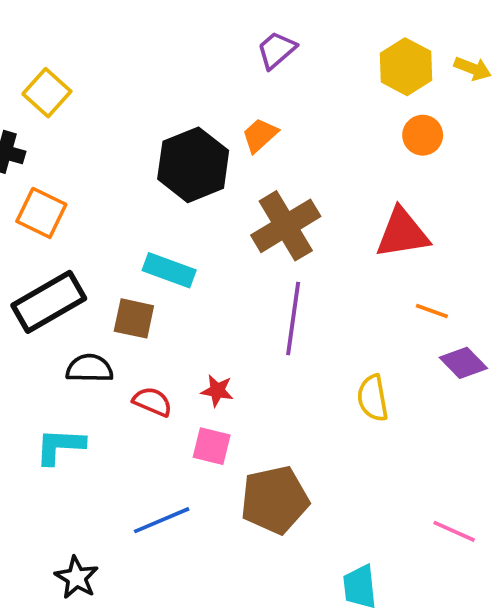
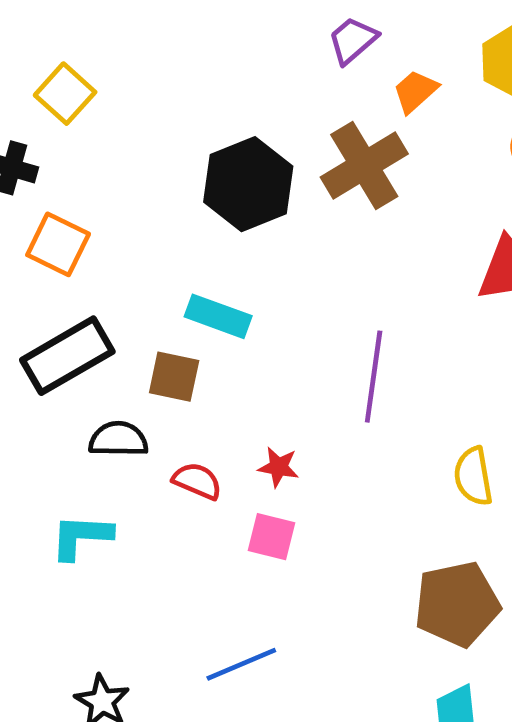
orange trapezoid: (260, 135) -> (415, 91), moved
brown cross: (286, 226) -> (364, 166), moved
brown pentagon: (275, 500) -> (457, 604), moved
blue line: (162, 520) -> (241, 664), moved

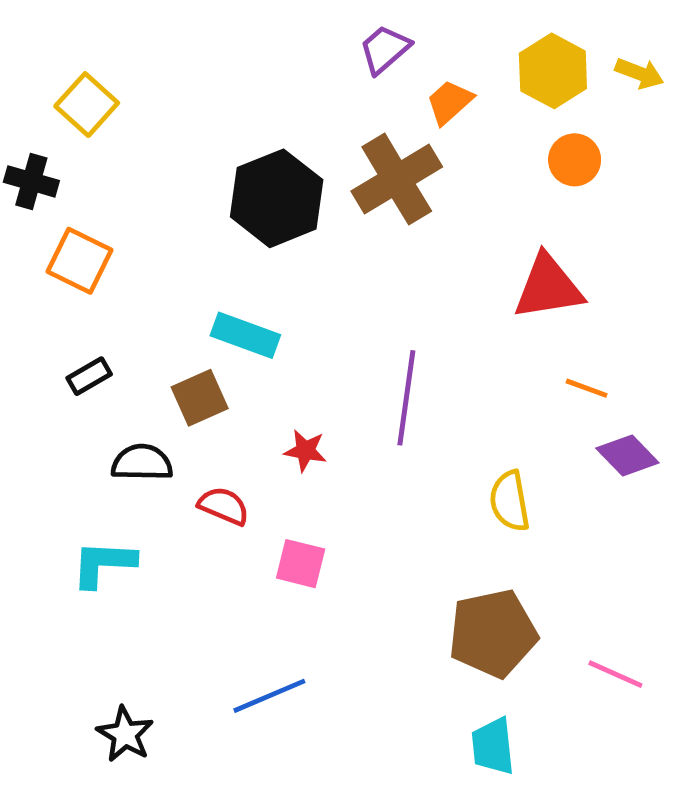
black rectangle: (67, 356) -> (89, 376), size x0.5
brown square: (174, 377) -> (200, 398), turned -36
red star: (278, 467) -> (305, 451), moved

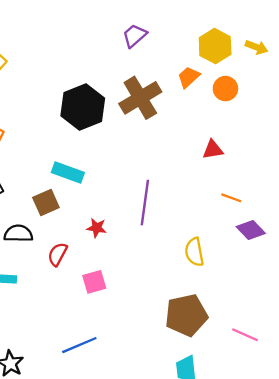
orange trapezoid: (450, 102) -> (189, 77), moved
red triangle: (548, 287) -> (213, 150), size x0.6
red semicircle: (224, 506) -> (57, 254), turned -85
pink square: (301, 564) -> (94, 282), turned -30

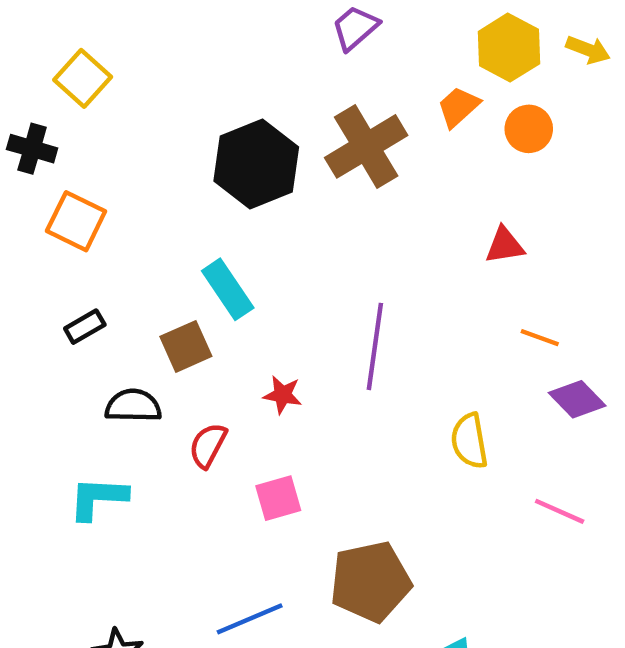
cyan rectangle: (68, 173) -> (228, 289), turned 36
brown pentagon: (186, 315) -> (371, 582), moved
pink line: (245, 335) -> (560, 511), moved

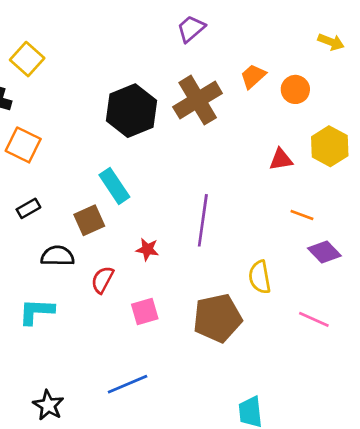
yellow hexagon: (509, 48) -> (330, 146), moved
brown pentagon: (371, 582) -> (217, 318), moved

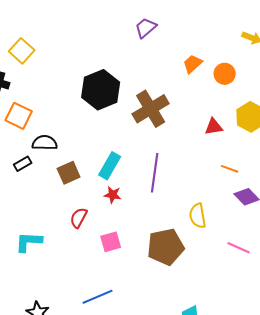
brown cross: (198, 100) -> (151, 109), moved
cyan rectangle: (114, 186) -> (110, 166), moved, turned 64
black semicircle: (58, 256) -> (45, 143), moved

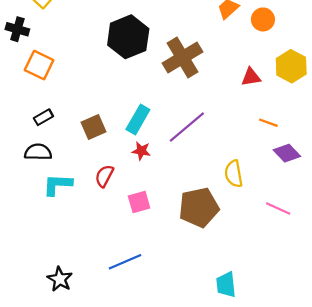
black semicircle: (45, 143) -> (38, 152), moved
purple line: (155, 173) -> (187, 127), turned 42
cyan L-shape: (29, 242) -> (58, 185), moved

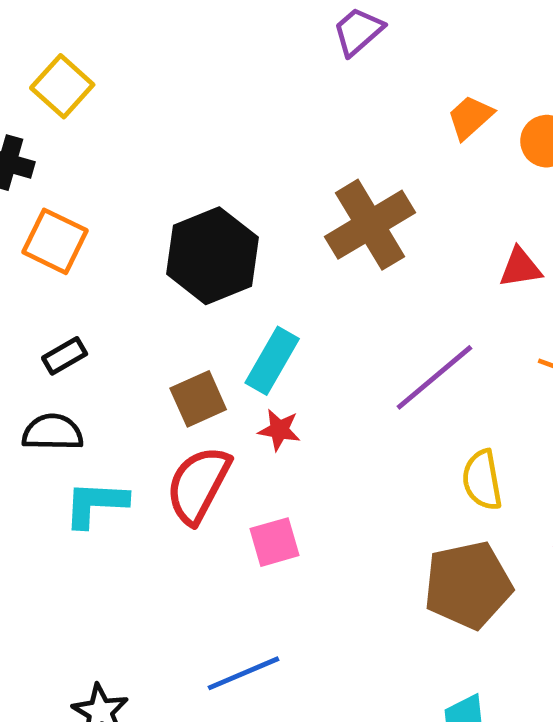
black hexagon: (128, 37) -> (212, 256), moved
brown square: (93, 127) -> (198, 399), moved
purple line: (187, 127) -> (434, 377), moved
red semicircle: (104, 176) -> (198, 485), size x1.6
brown pentagon: (199, 207) -> (468, 585), moved

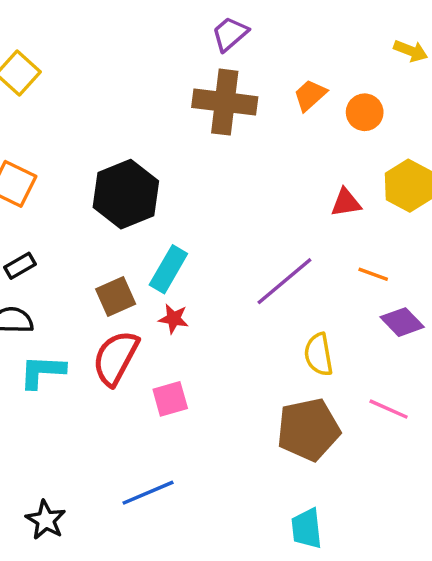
brown cross: (370, 225) -> (225, 102), moved, turned 38

